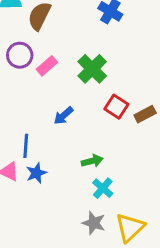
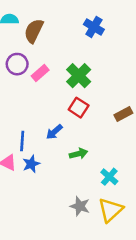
red square: (116, 107) -> (79, 108), moved
blue arrow: (64, 116) -> (54, 132), moved
cyan cross: (103, 188) -> (109, 177), moved

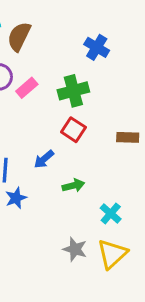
blue cross: (94, 27) -> (97, 47), moved
green cross: (79, 76) -> (73, 91), turned 30
brown rectangle: (123, 114) -> (128, 137), turned 30

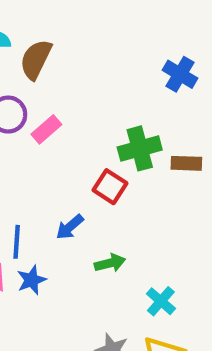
blue cross: (97, 47) -> (180, 74), moved
green cross: (73, 91) -> (140, 148), moved
brown rectangle: (128, 137) -> (186, 163), moved

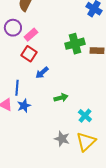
red square: (110, 187) -> (29, 54), moved
blue arrow: (70, 227) -> (42, 73), moved

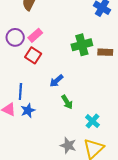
purple circle: (13, 28) -> (15, 37), moved
blue arrow: (42, 73) -> (56, 81), moved
green arrow: (61, 98) -> (67, 102), turned 72

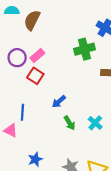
green cross: (82, 45) -> (85, 49), moved
blue star: (28, 110) -> (35, 159), moved
cyan cross: (92, 121) -> (95, 123), moved

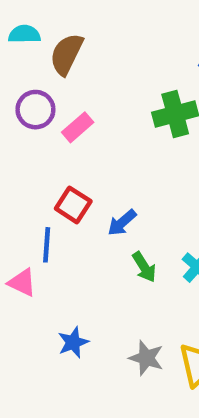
purple circle: (17, 58) -> (35, 110), moved
red square: (35, 76) -> (73, 205), moved

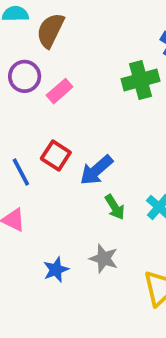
blue arrow: (122, 223) -> (96, 170), size x1.4
blue line: (47, 245) -> (21, 172), moved, turned -32
gray star: (146, 358) -> (104, 259), moved

